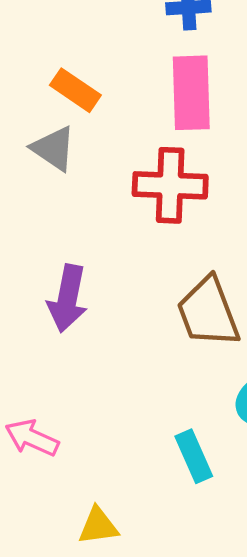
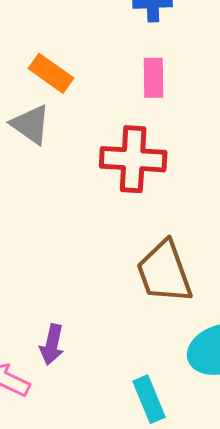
pink rectangle: (191, 93) -> (154, 78), size x0.6
purple arrow: (68, 298) -> (52, 345), moved, size x0.7

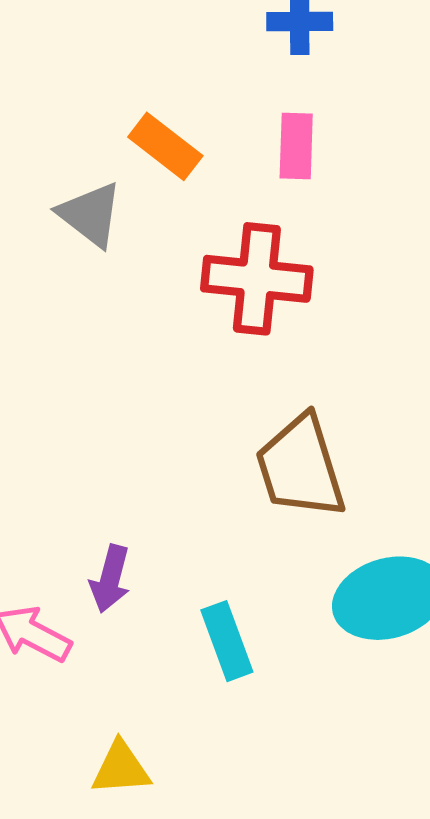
orange rectangle: (51, 73) -> (165, 146), moved
cyan rectangle: (149, 399) -> (227, 641), moved

